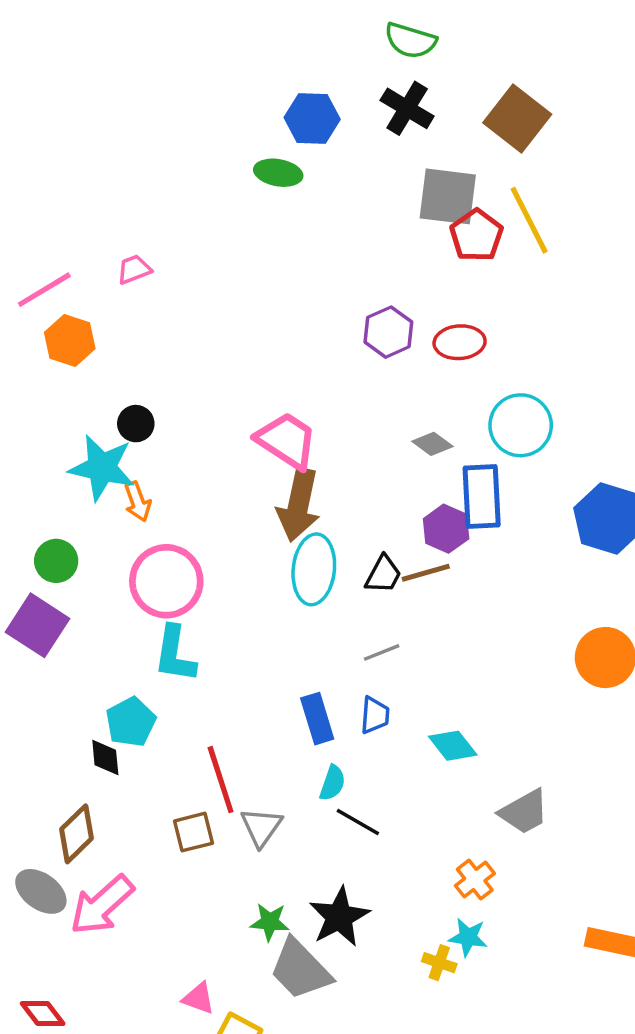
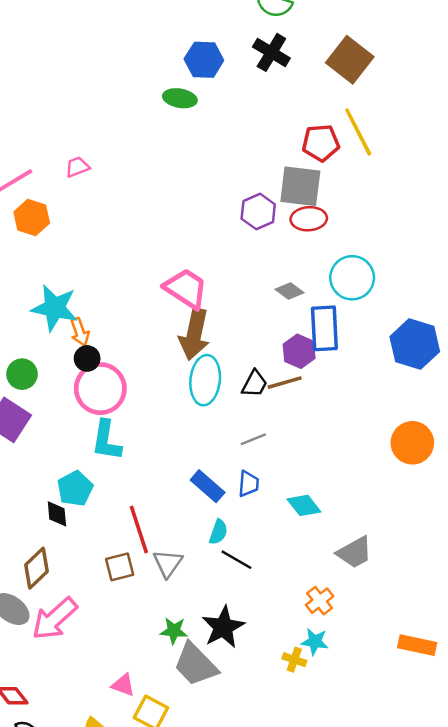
gray square: (448, 196) -> (300, 186), moved
red pentagon: (477, 235) -> (321, 143), turned 30
black circle: (136, 424) -> (87, 358), moved
blue rectangle: (317, 719) -> (208, 486), turned -32

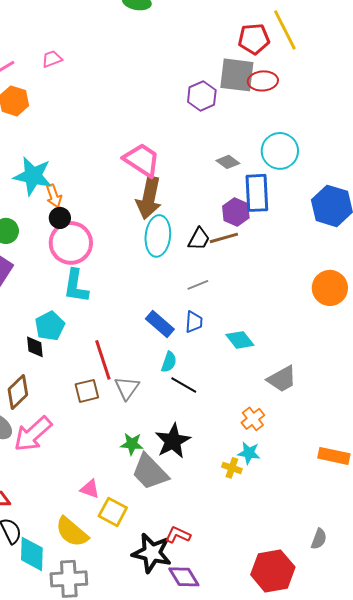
red ellipse: (309, 219) -> (263, 81), moved

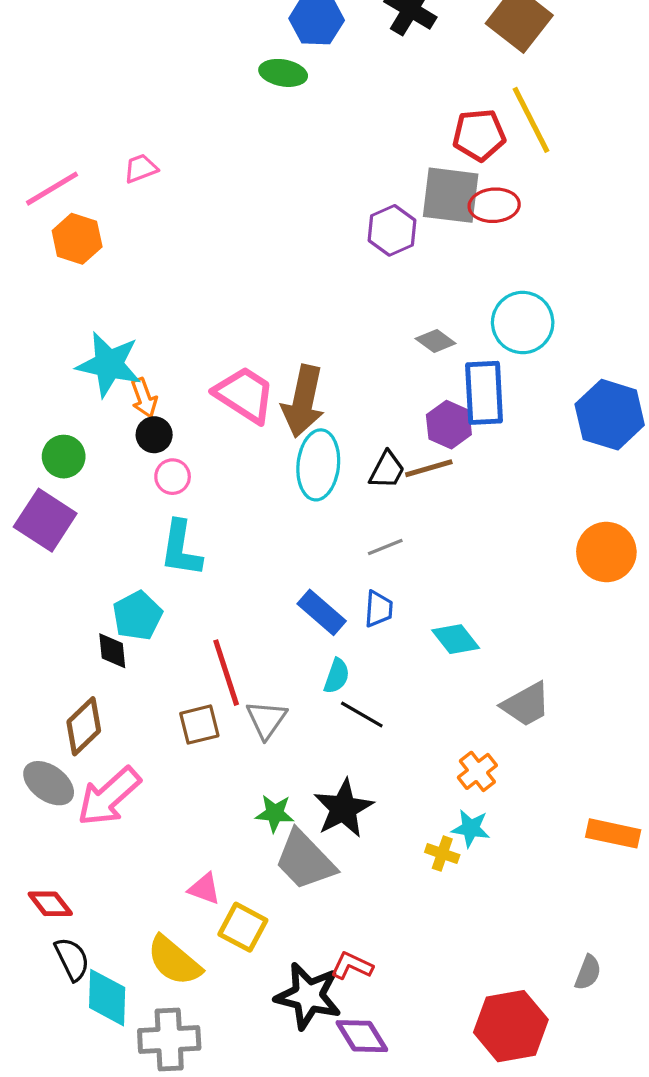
pink trapezoid: (142, 160) -> (245, 395), moved
pink circle: (71, 243) -> (173, 477), size x0.5

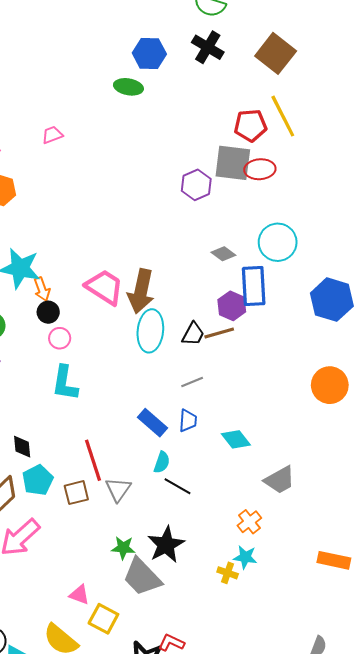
pink trapezoid: (141, 168) -> (52, 135), moved
cyan pentagon: (137, 616) -> (38, 480), moved

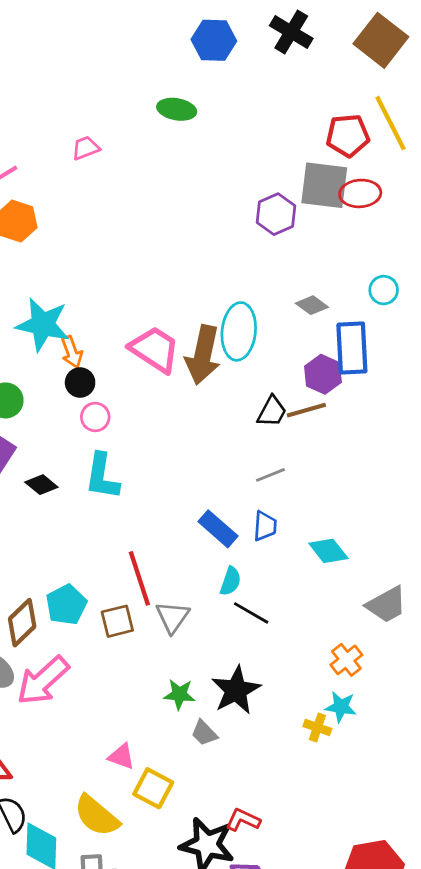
green ellipse: (128, 87) -> (177, 109), moved
cyan circle: (278, 242) -> (384, 290), size x0.6
cyan ellipse: (150, 331) -> (239, 331), moved
black diamond: (22, 447) -> (41, 485), moved, turned -45
gray trapezoid: (142, 577) -> (204, 733), size x0.5

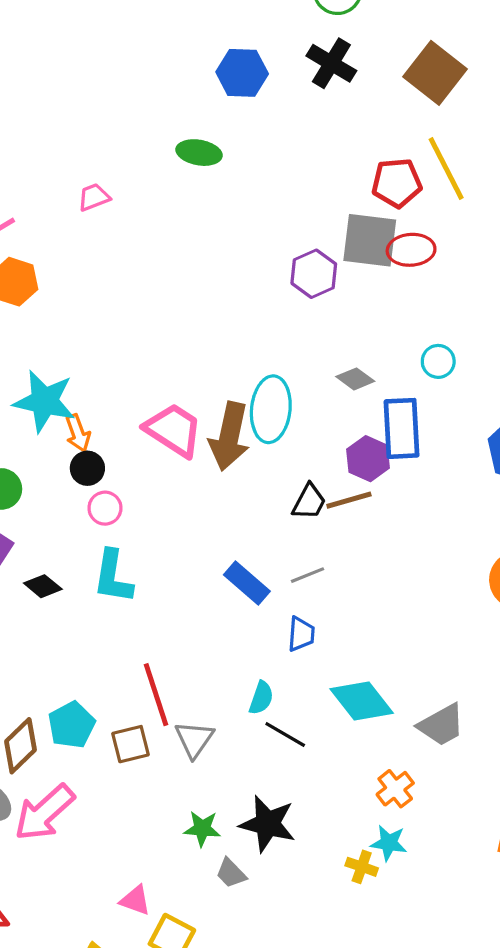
blue rectangle: (218, 529) -> (247, 583), moved
cyan diamond: (328, 551) -> (362, 701), moved, size x1.4
black star: (236, 690) -> (268, 824), turned -30

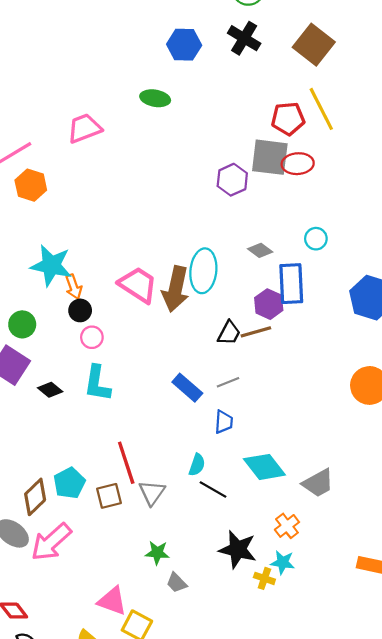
pink trapezoid: (94, 197) -> (84, 128), size x1.6
black star: (268, 824) -> (238, 549), moved
pink triangle: (135, 900) -> (112, 601), size x1.4

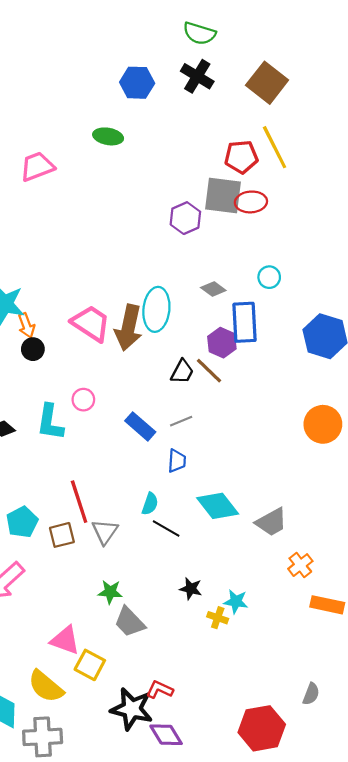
brown line: (256, 332) -> (209, 371), turned 60
pink circle: (92, 337) -> (83, 400), moved
orange cross: (287, 526) -> (300, 565), moved
black star: (238, 549) -> (191, 589), size x0.6
gray trapezoid: (177, 583) -> (130, 622), size x1.5

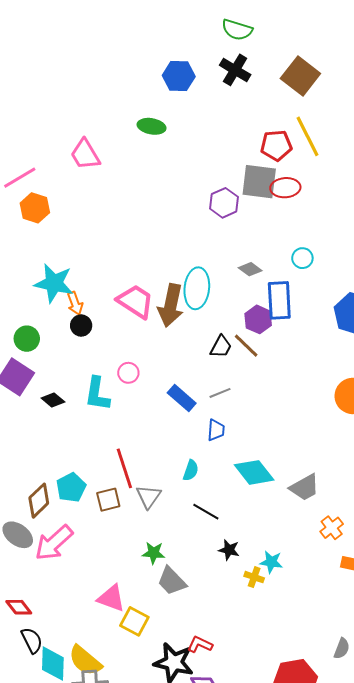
pink trapezoid: (37, 167) -> (85, 154), turned -100
black line: (166, 529) -> (206, 512), moved
yellow semicircle: (46, 686) -> (85, 661), moved

